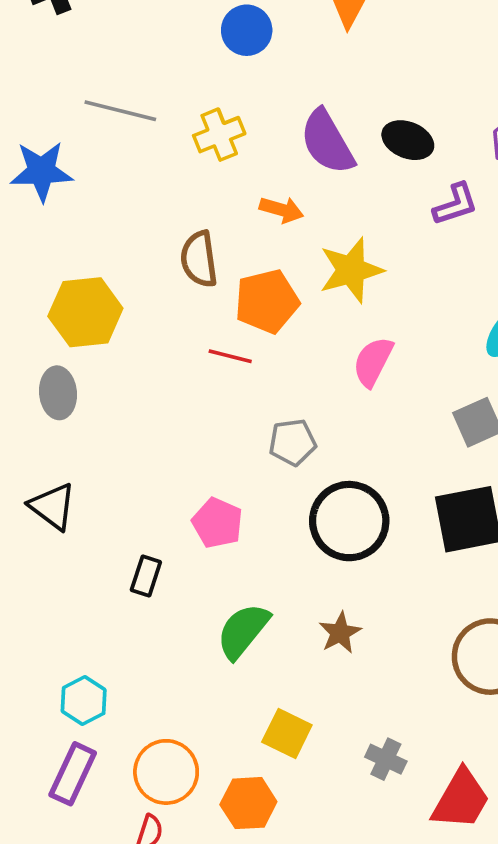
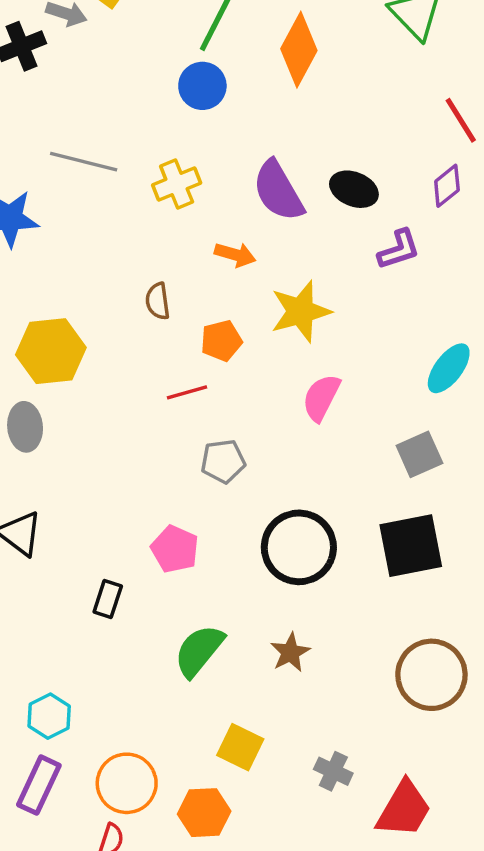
brown semicircle: (199, 259) -> (158, 301), size x0.7
orange pentagon: (267, 301) -> (221, 341), size x0.7
red line: (230, 356) -> (187, 392), turned -30
gray pentagon: (292, 442) -> (223, 461), moved

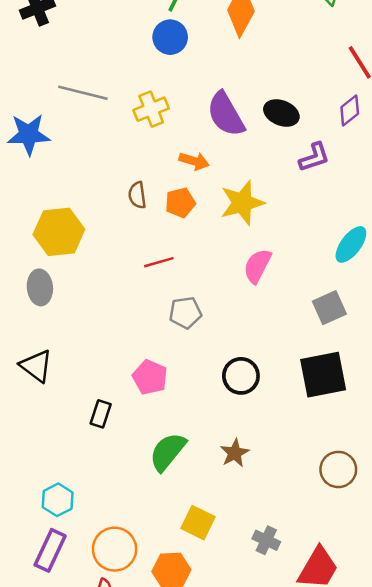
orange pentagon: (221, 341) -> (180, 203), moved
black circle: (299, 547) -> (241, 376), size x0.7
brown circle: (431, 675) -> (338, 469), size x0.7

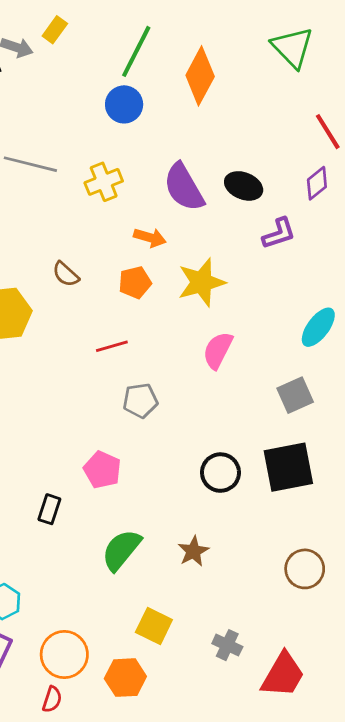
brown semicircle: (137, 195) -> (66, 274), moved, turned -40
black circle: (241, 376) -> (220, 473), moved

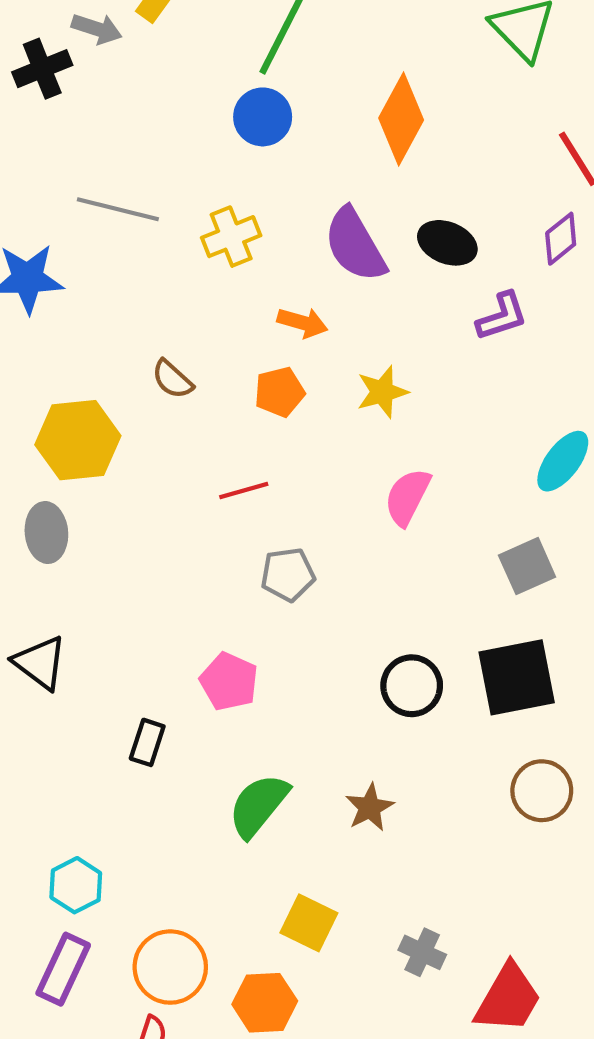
orange diamond: (200, 76) -> (401, 119), moved
yellow star: (201, 282) -> (382, 392), size x0.7
brown circle: (305, 569) -> (542, 791), moved

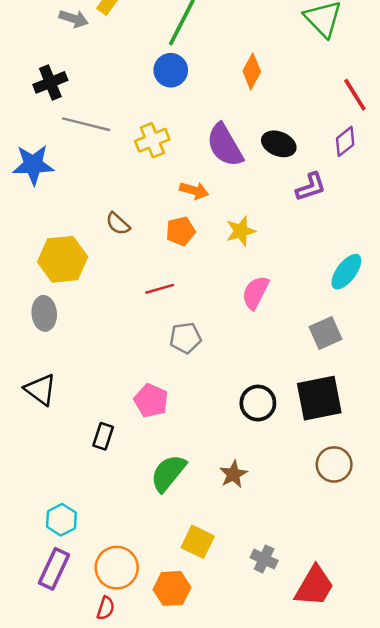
black cross: (42, 69) -> (50, 82), moved
orange diamond: (401, 119) -> (252, 71), size x0.7

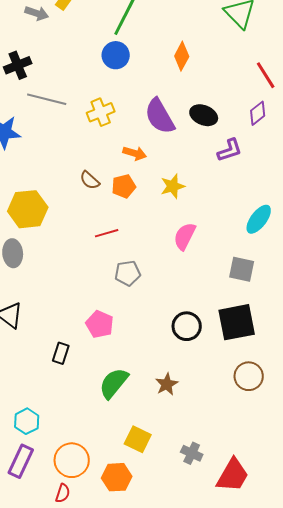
brown semicircle: (118, 224) -> (90, 180), moved
gray square: (325, 333) -> (242, 269), turned 36

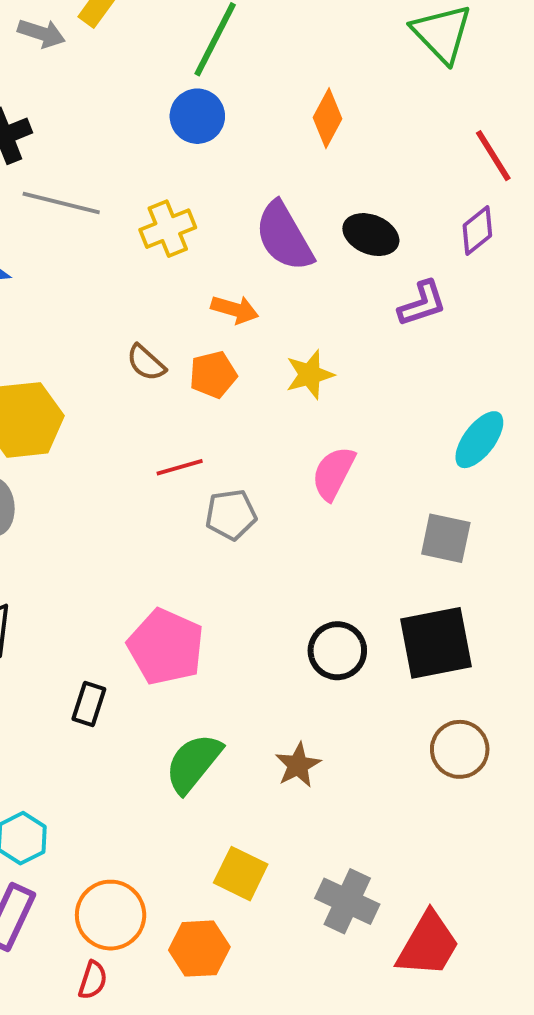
gray pentagon: (128, 273) -> (231, 515), moved
pink pentagon: (100, 324) -> (166, 647), size x1.4
gray cross: (192, 453) -> (347, 901), size x1.4

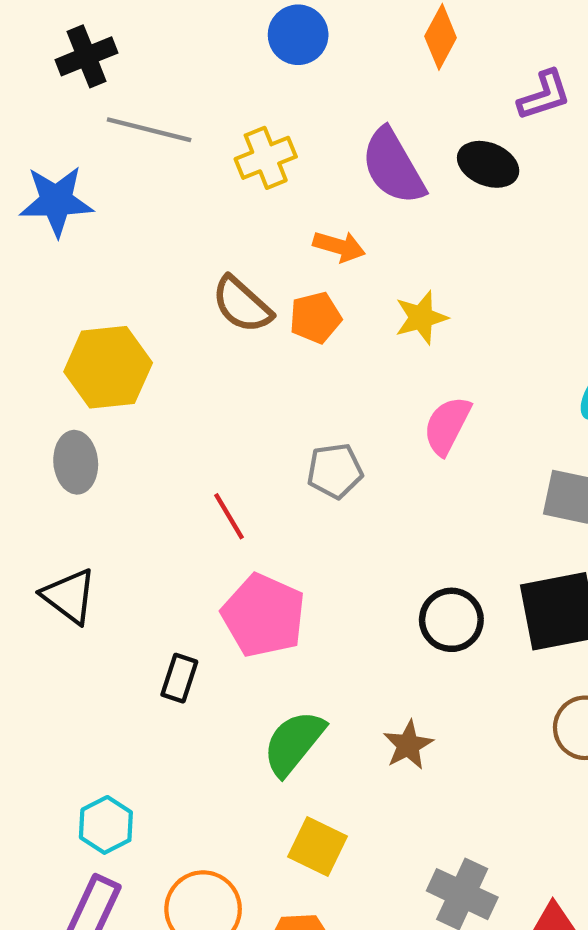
purple L-shape: (422, 304) -> (544, 95), moved
brown semicircle: (146, 363) -> (242, 305), size x1.4
red line: (180, 467) -> (229, 516), moved, turned 75
yellow square: (241, 874) -> (318, 847), moved

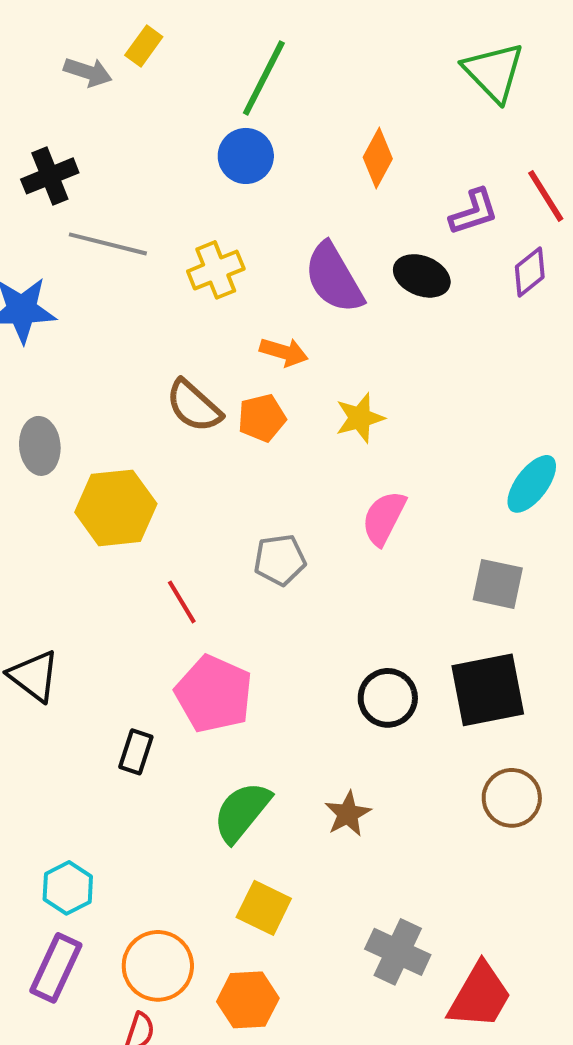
yellow hexagon: (108, 367) -> (116, 508), moved
gray ellipse: (76, 462) -> (40, 446), moved

